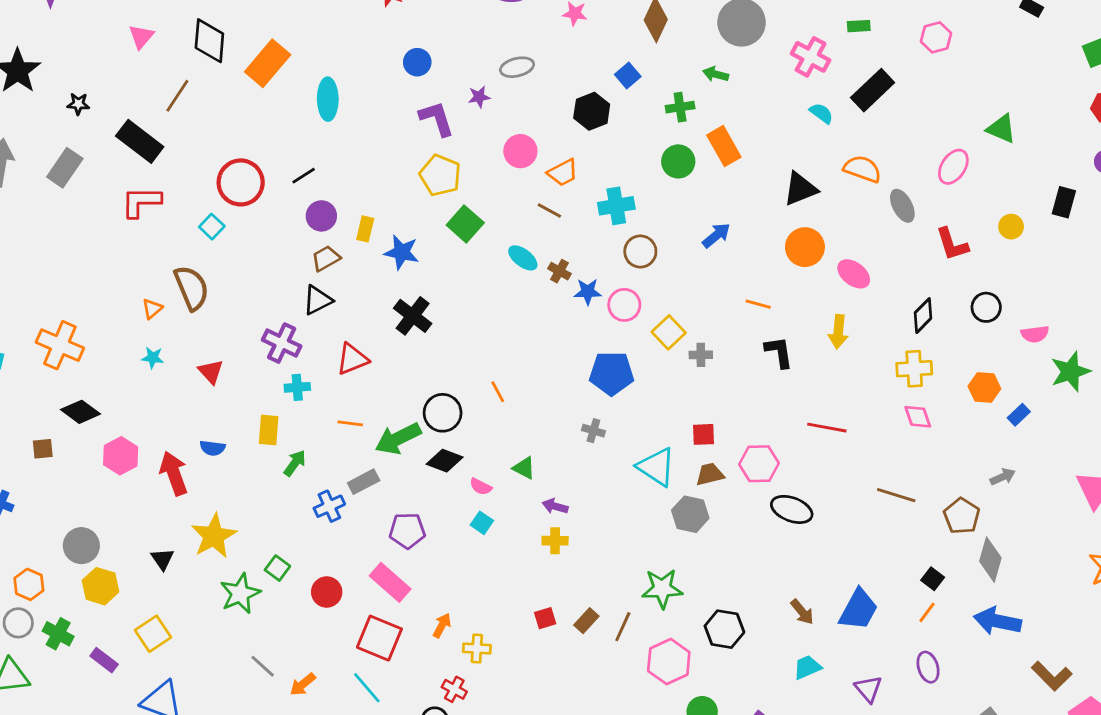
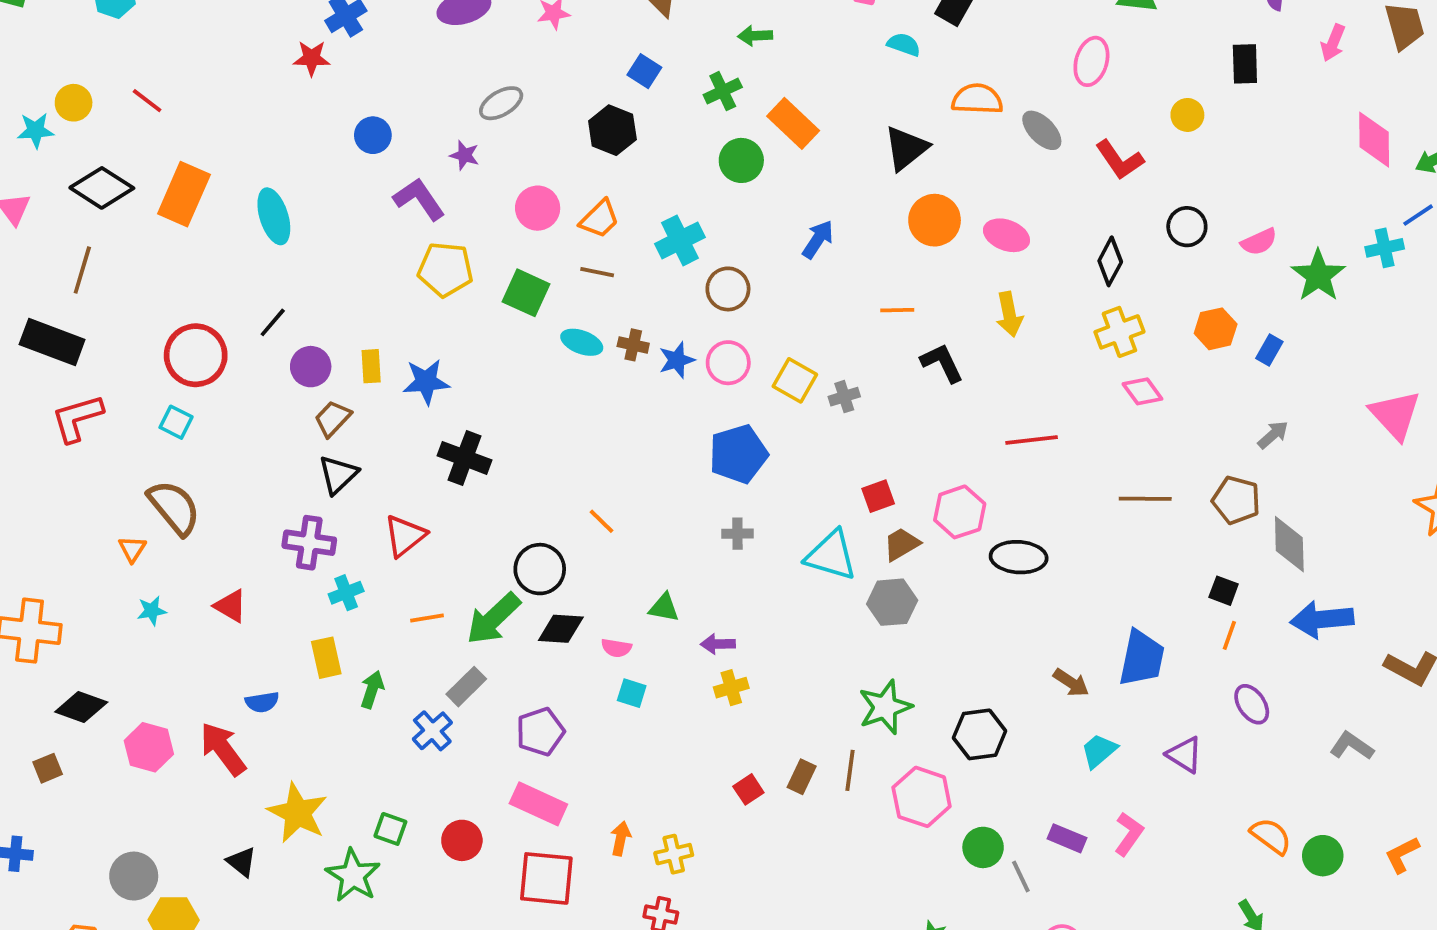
black diamond: (209, 41) -> (102, 188), turned -45
purple star: (479, 97) -> (464, 155), turned -30
green square: (465, 224) -> (526, 293), moved

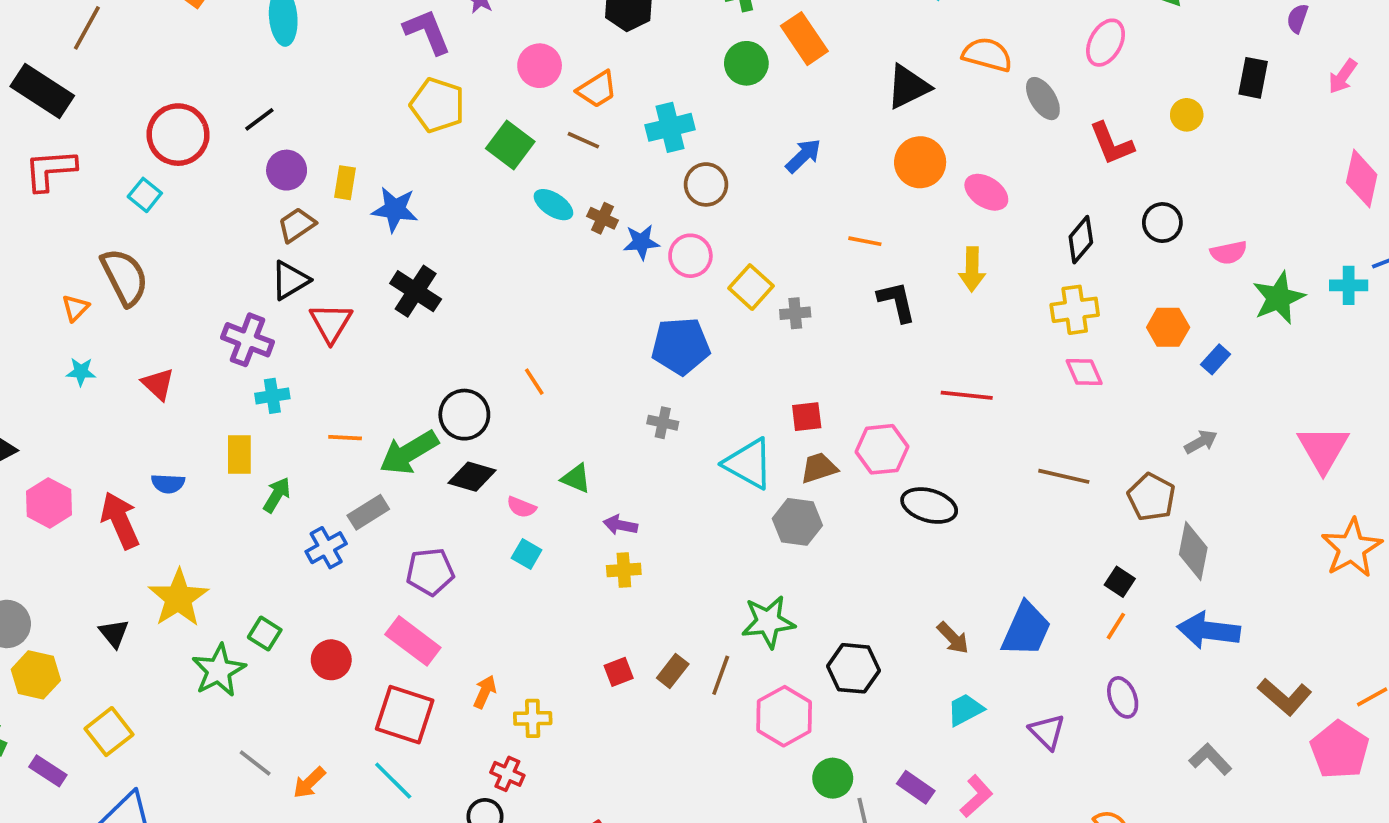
red triangle: (405, 536) -> (331, 323), moved, turned -33

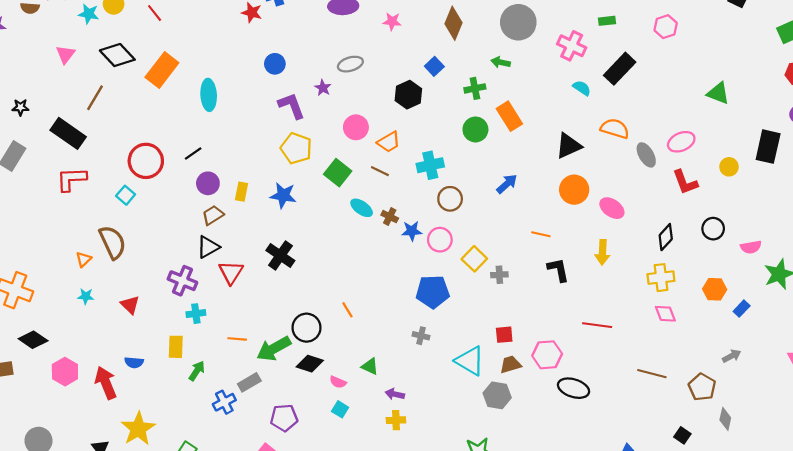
pink ellipse: (1106, 43) -> (681, 142), moved, turned 36
black rectangle: (1253, 78) -> (768, 147), size x1.4
blue star: (395, 209) -> (283, 195), moved
gray diamond: (1193, 551) -> (725, 419), size x0.7

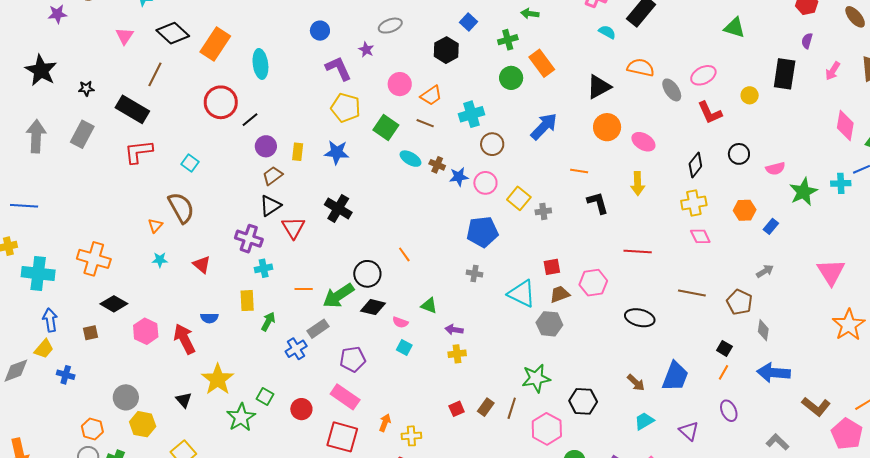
red circle: (146, 161) -> (221, 102), moved
blue arrow: (507, 184) -> (544, 126), size x1.4
black ellipse: (574, 388) -> (640, 318), moved

